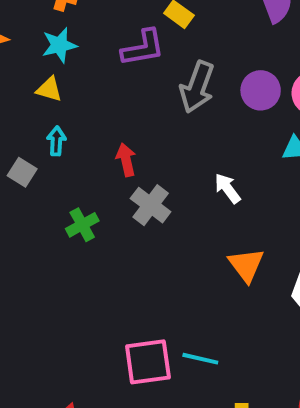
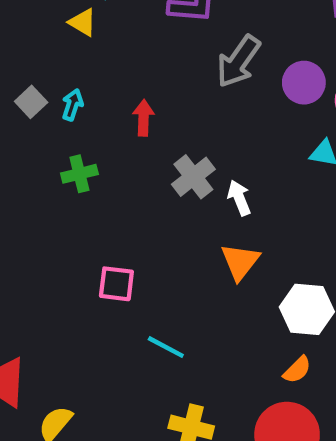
cyan arrow: (56, 141) -> (72, 105), moved
white arrow: (227, 188) -> (239, 198), moved
gray cross: (151, 205) -> (193, 177), moved
pink square: (148, 362) -> (116, 284), moved, size x0.7

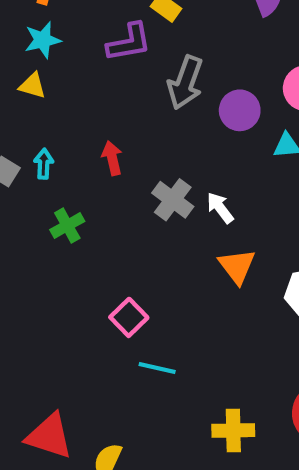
purple circle: (304, 83) -> (240, 110), moved
pink square: (116, 284) -> (129, 317), turned -36
cyan line: (166, 347) -> (157, 368), moved

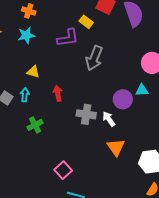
yellow triangle: (32, 86) -> (33, 72), moved
purple circle: (240, 110) -> (123, 99), moved
gray cross: (173, 200) -> (86, 114), turned -30

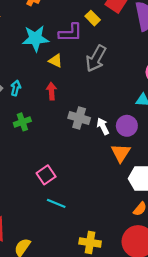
cyan star: (26, 35) -> (35, 38), moved, size x1.4
yellow triangle: (33, 72) -> (56, 61), moved
purple circle: (123, 99) -> (127, 126), moved
orange triangle: (116, 147) -> (121, 153), moved

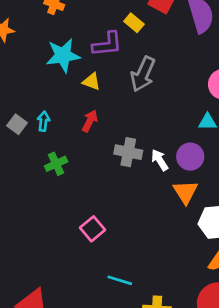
red arrow: (51, 91) -> (90, 121), turned 35
cyan line: (56, 203) -> (120, 280), moved

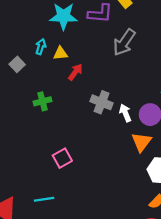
yellow triangle: (91, 82) -> (60, 53), moved, turned -35
cyan arrow: (43, 121) -> (41, 47), moved
cyan line: (120, 280) -> (44, 199), moved, turned -36

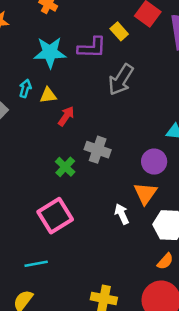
green cross: (43, 101) -> (65, 167), moved, turned -30
white arrow: (125, 113) -> (122, 214), moved
pink square: (62, 158) -> (55, 216), size x1.5

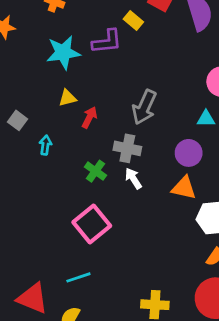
gray arrow: (121, 80) -> (144, 107), moved
cyan arrow: (25, 88) -> (45, 145), moved
orange triangle: (145, 193) -> (184, 188), turned -45
white arrow: (122, 214) -> (133, 178), moved

